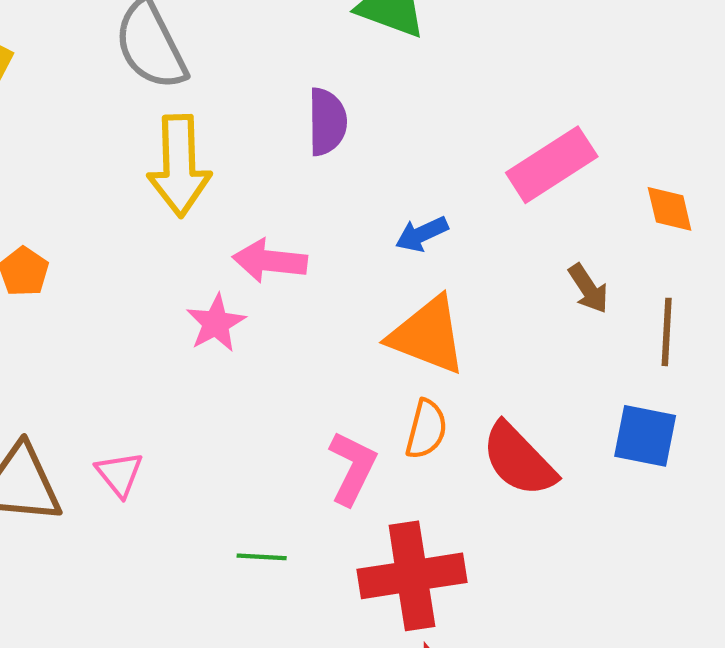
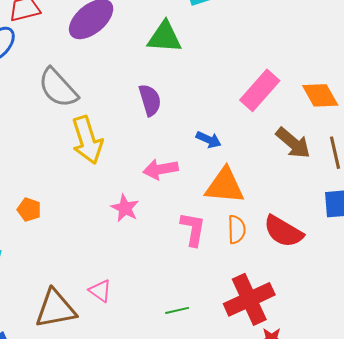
orange diamond: (670, 209) -> (320, 95), size x1.4
blue arrow: (422, 234) -> (209, 140), turned -115
pink arrow: (270, 261) -> (161, 169), moved
brown arrow: (588, 289) -> (293, 143), size x1.5
pink L-shape: (352, 468) -> (193, 229), moved

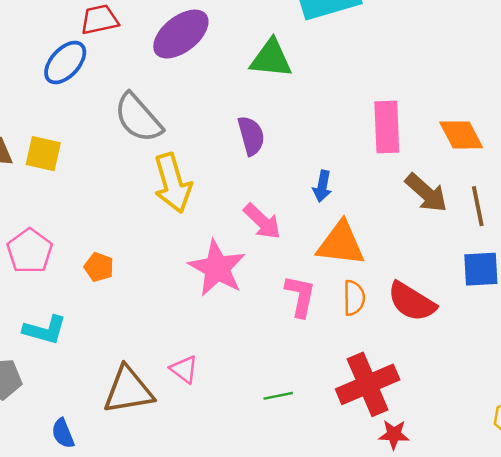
pink rectangle: (260, 90) -> (387, 127), turned -45
blue arrow: (209, 140) -> (322, 186), turned 75
pink arrow: (161, 169) -> (262, 221), turned -128
pink star: (125, 208) -> (217, 268), size x1.6

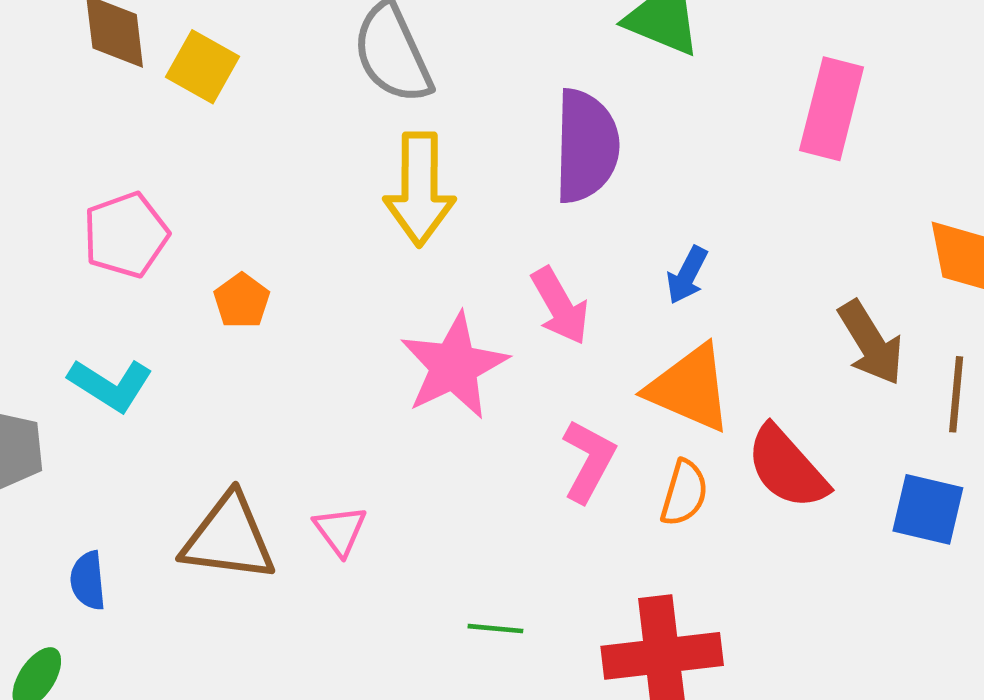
pink rectangle: (387, 127) -> (832, 109), moved
purple semicircle: (251, 136) -> (586, 146), size x1.5
red semicircle: (412, 302) -> (787, 467), moved

